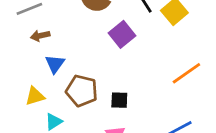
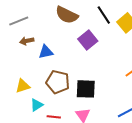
blue triangle: (55, 64) -> (46, 52), moved, turned 42
black square: (119, 100) -> (86, 89), size x1.5

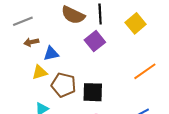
black line: (104, 15) -> (100, 14), moved, turned 30
yellow triangle: (23, 86) -> (40, 72), moved

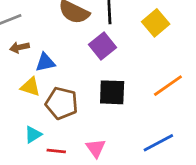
yellow triangle: (40, 72) -> (30, 87), turned 35
black square: (93, 92) -> (112, 92), moved

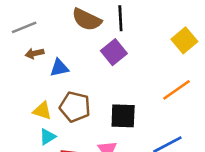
yellow square: (156, 23) -> (184, 40), moved
yellow triangle: (30, 87) -> (42, 111), moved
black square: (112, 92) -> (123, 116), moved

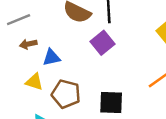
yellow triangle: (42, 111) -> (34, 82), moved

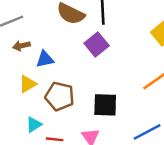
yellow triangle: (34, 82) -> (28, 84), turned -48

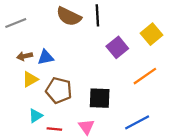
purple square: (97, 45) -> (117, 47), moved
brown arrow: (21, 46) -> (25, 56), moved

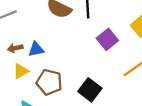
black square: (100, 98) -> (90, 90), turned 35

